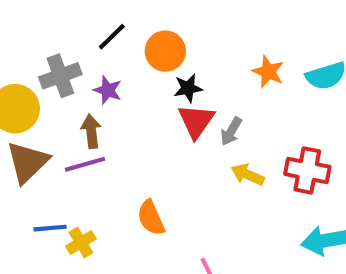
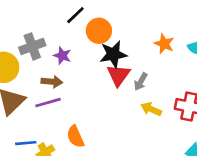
black line: (112, 37) -> (75, 15), moved
black star: (188, 88) -> (113, 54), size x1.5
brown arrow: (91, 131) -> (52, 82), turned 102
orange semicircle: (151, 218) -> (75, 137), moved

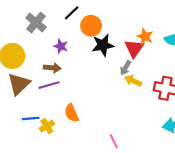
gray cross: (32, 46) -> (36, 23), moved, turned -30
red triangle: (118, 75) -> (134, 48), moved
yellow arrow: (151, 109) -> (133, 81), moved

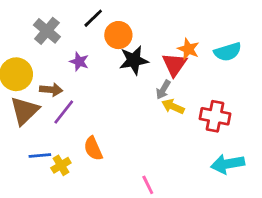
brown arrow: (52, 68) -> (51, 90), moved
purple line: (49, 85) -> (64, 112), turned -36

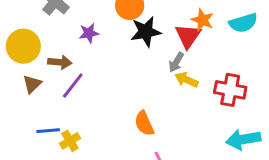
purple star: (79, 62) -> (89, 33), turned -30
brown triangle: (25, 111) -> (32, 84), size x0.6
orange semicircle: (93, 148) -> (144, 123), moved

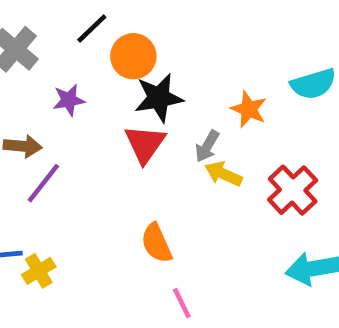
orange star: (202, 20) -> (249, 109), moved
red triangle: (188, 36) -> (145, 144), moved
red cross: (230, 90) -> (293, 190), turned 36

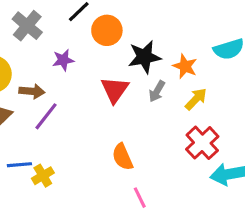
black star: (159, 98) -> (144, 57), moved
yellow arrow: (223, 174) -> (196, 99), moved, turned 110
red cross: (293, 190) -> (202, 143), moved

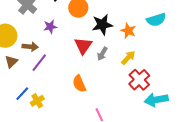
gray arrow: (157, 91) -> (102, 54), moved
yellow arrow: (196, 99) -> (128, 58), moved
orange semicircle: (123, 157) -> (79, 84), moved
blue line: (19, 165) -> (22, 94), turned -42

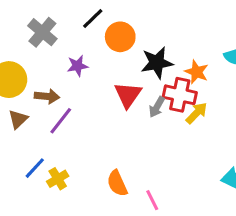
red cross: (139, 80) -> (180, 95), moved, turned -35
orange semicircle: (79, 84) -> (117, 183), moved

